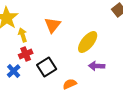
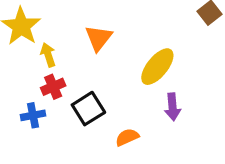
purple arrow: (97, 66) -> (172, 107), turned -98
blue cross: (14, 71) -> (33, 115), turned 32

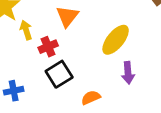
red cross: (53, 87) -> (48, 47), moved
blue cross: (33, 115) -> (14, 91), moved

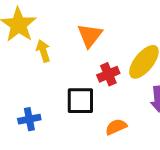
red cross: (48, 47) -> (108, 74), moved
black square: (59, 74) -> (80, 101), turned 32

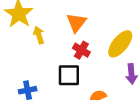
red cross: (108, 74) -> (81, 50), moved, turned -36

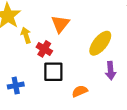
red cross: (81, 50) -> (44, 49), moved

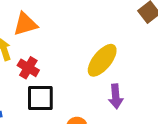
orange triangle: (60, 24) -> (25, 24), moved, turned 36

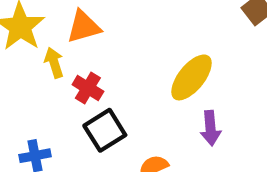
black square: (40, 98) -> (105, 130), turned -32

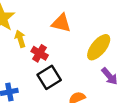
orange triangle: (84, 27) -> (61, 23), moved, turned 30
purple arrow: (211, 128) -> (110, 76), turned -36

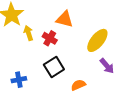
red cross: (40, 53) -> (50, 38), moved

